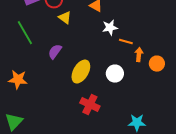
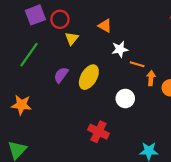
yellow triangle: (65, 18) -> (72, 39), turned 32
green line: (25, 33) -> (29, 55), turned 65
yellow ellipse: (81, 72) -> (89, 77), moved

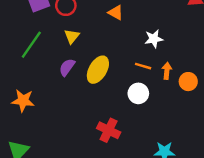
yellow triangle: (72, 39) -> (72, 36), moved
white star: (120, 49) -> (154, 39), moved
orange line: (137, 64) -> (143, 66), moved

